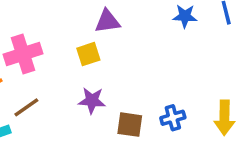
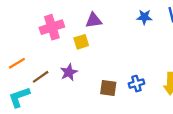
pink cross: (23, 54) -> (52, 27), moved
purple star: (92, 101) -> (69, 72), moved, turned -30

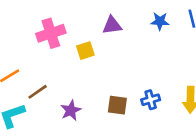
purple triangle: (94, 20) -> (112, 25), moved
purple star: (69, 72) -> (71, 110), moved

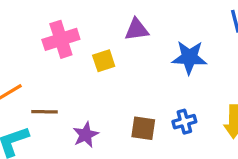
blue star: (160, 21) -> (189, 57), moved, size x1.5
brown line: (38, 92) -> (44, 112), turned 36

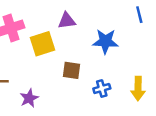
yellow square: (104, 61) -> (42, 44), size x1.5
brown square: (143, 128) -> (72, 70), moved

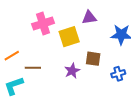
purple star: (29, 98) -> (72, 71), moved

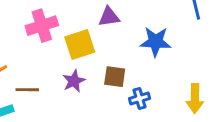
purple star: (72, 71) -> (74, 81), moved
blue cross: (118, 74) -> (139, 98), moved

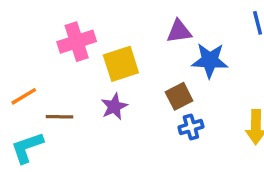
purple triangle: (109, 17) -> (179, 31), moved
brown square: (115, 77) -> (179, 96), moved, turned -35

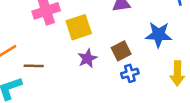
blue star: (210, 60) -> (159, 35), moved
purple star: (114, 107) -> (87, 58), moved

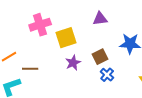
blue cross: (130, 73) -> (107, 75), turned -32

